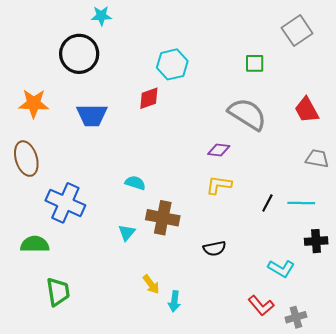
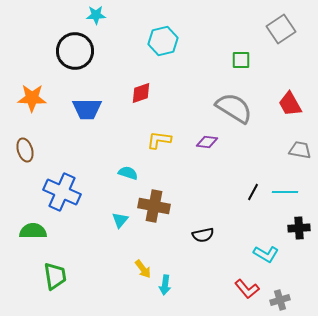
cyan hexagon: (172, 64) -> (163, 41), moved
brown ellipse: (26, 159) -> (25, 150), size x0.7
yellow L-shape: (219, 185) -> (159, 140), moved

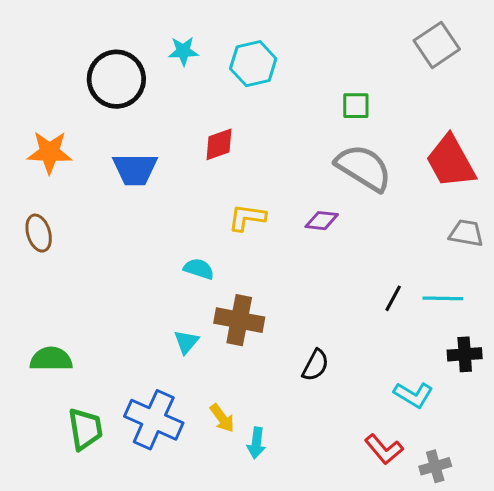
cyan star: (96, 15) -> (183, 51), moved
green square: (241, 60) -> (356, 106), moved
red trapezoid: (290, 104) -> (451, 162), size x1.4
blue cross: (62, 192) -> (154, 420), moved
black semicircle: (203, 235) -> (315, 365), turned -50

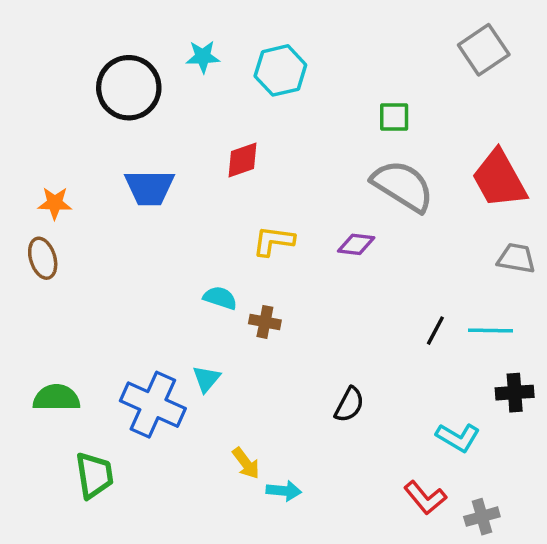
orange star: (50, 152) -> (55, 203), moved, size x0.7
brown cross: (239, 320) -> (265, 322), moved, size x0.6
blue cross: (154, 420) -> (153, 405), moved
cyan arrow: (256, 443) -> (284, 491), turned -92

